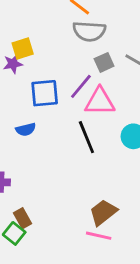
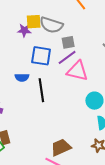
gray semicircle: (89, 31) -> (51, 25), moved
gray square: (104, 62) -> (68, 42), moved
black line: (86, 137) -> (41, 90), moved

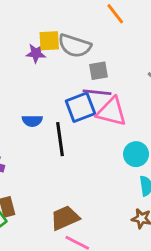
blue square: (41, 56) -> (80, 107), moved, turned -30
purple line: (67, 57) -> (97, 92), turned 42
brown trapezoid: (61, 147) -> (65, 218), moved

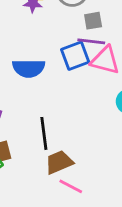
blue semicircle: (32, 121) -> (29, 68), size x1.6
black line: (60, 139) -> (44, 133), moved

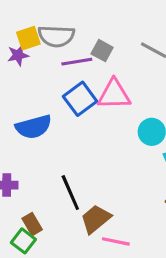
gray square: (93, 21) -> (102, 51), moved, turned -36
purple line: (91, 41) -> (77, 62), moved

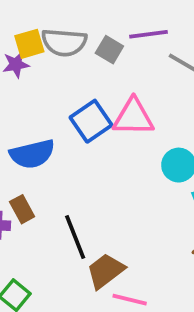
gray square: (102, 51) -> (109, 50), moved
purple line: (77, 62) -> (149, 34), moved
brown rectangle: (32, 224) -> (22, 209), moved

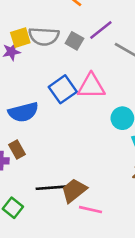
purple line: (149, 34) -> (101, 30), turned -30
black line: (75, 237) -> (51, 188), moved, turned -72

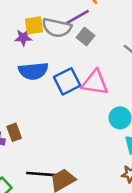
purple line: (101, 30) -> (77, 17), moved
blue semicircle: (23, 112) -> (33, 71), moved

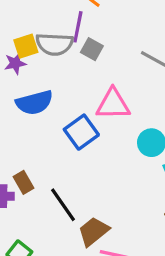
purple line: (77, 17) -> (78, 27), turned -40
blue square: (67, 81) -> (81, 132), moved
black line: (41, 174) -> (63, 205), moved, turned 60

